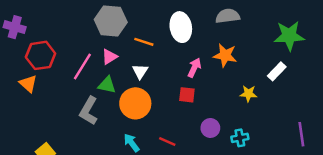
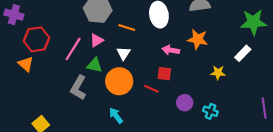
pink arrow: (194, 68) -> (171, 50), turned -105
cyan cross: (240, 138) -> (210, 111), turned 32
red line: (167, 142) -> (151, 89), moved

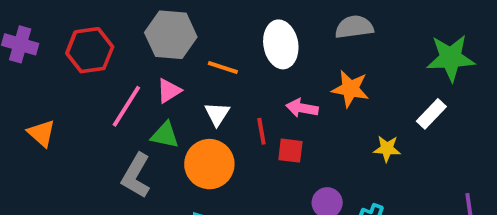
red hexagon: (37, 39) -> (90, 50), moved
red line: (151, 89) -> (261, 131), moved, turned 56

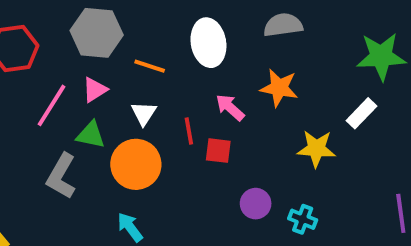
pink arrow: (302, 108) -> (230, 107), turned 32
yellow star: (387, 149) -> (316, 149), size x1.4

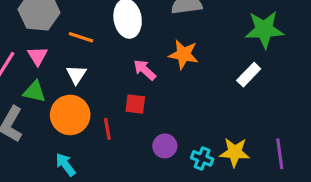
pink triangle: (95, 90) -> (38, 56), turned -30
red line: (189, 131) -> (107, 129), moved
yellow star: (316, 149) -> (235, 152), moved

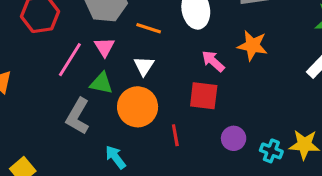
red square: (135, 104) -> (204, 96), size x1.4
red line: (107, 129) -> (175, 135), moved
cyan arrow: (65, 165) -> (116, 157), moved

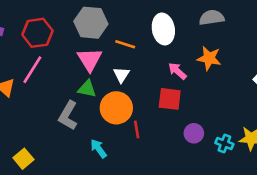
pink triangle: (104, 47) -> (90, 60), size x1.5
pink line: (70, 60) -> (32, 70), moved
red line: (175, 135) -> (137, 129), moved

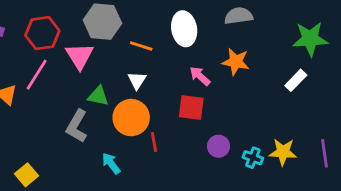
pink triangle: (90, 60) -> (80, 56), moved

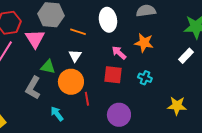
purple circle: (219, 146) -> (119, 115), moved, size x1.5
cyan cross: (253, 158) -> (145, 78), moved

